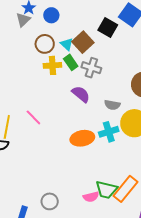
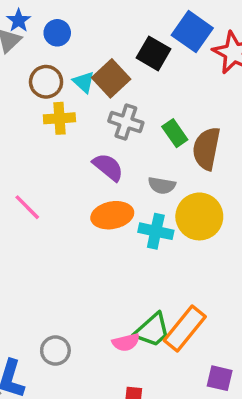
green rectangle: (71, 62) -> (175, 133), moved
cyan cross: (109, 132) -> (156, 231), turned 30
orange ellipse: (82, 138) -> (112, 215), moved
green trapezoid: (106, 190) -> (152, 330), turned -55

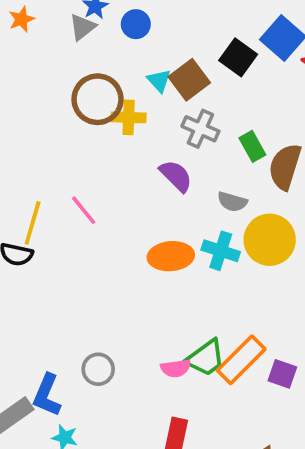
brown circle: (46, 82) -> (98, 99), moved, size x1.4
orange ellipse: (112, 215) -> (171, 256), moved
purple square: (220, 378) -> (282, 374), moved

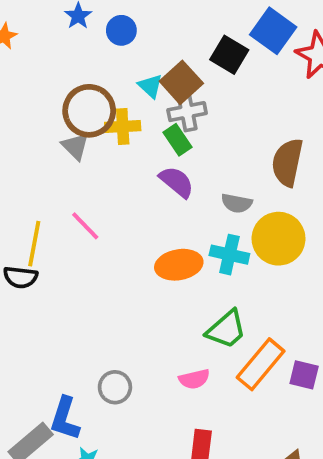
gray triangle: (83, 27) -> (75, 146), moved, turned -32
gray cross: (200, 129) -> (187, 112), moved, turned -30
green rectangle: (252, 146) -> (178, 140), moved
green trapezoid: (206, 358) -> (226, 329), moved

